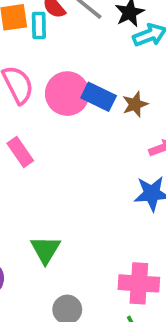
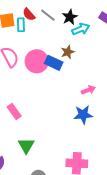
brown star: (135, 104) -> (68, 52), moved
pink rectangle: (20, 152) -> (14, 111), moved

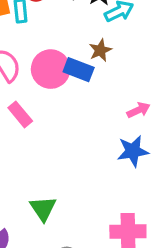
pink rectangle: (14, 111) -> (20, 114), moved

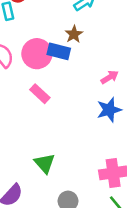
pink rectangle: (20, 114) -> (40, 94), moved

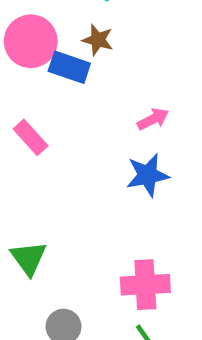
brown star: (74, 34) -> (98, 40), turned -30
pink circle: (37, 54) -> (31, 41), moved

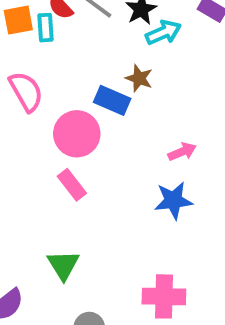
pink circle: (31, 41) -> (77, 134), moved
pink rectangle: (31, 137) -> (72, 185), moved

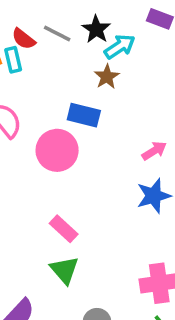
brown star: (139, 78) -> (107, 77), moved, turned 30
pink rectangle: (72, 185) -> (64, 229), moved

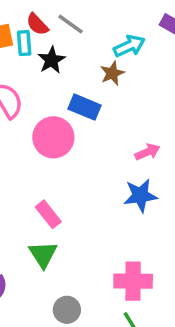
black star: (96, 29) -> (51, 60), moved

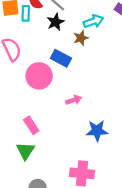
black star: (51, 60) -> (56, 22), moved
pink arrow: (147, 152) -> (74, 100), moved
blue star: (140, 195) -> (97, 131), moved

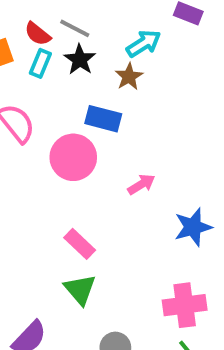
cyan rectangle: (26, 13) -> (40, 63), moved, turned 35

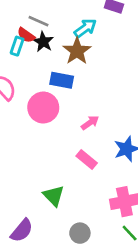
red semicircle: (38, 34) -> (26, 35), moved
brown star: (129, 77) -> (77, 51), size x1.5
pink rectangle: (80, 244) -> (87, 159), moved

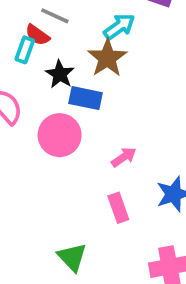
black star: (43, 42) -> (60, 74), moved
pink rectangle: (87, 159) -> (118, 208), turned 30

